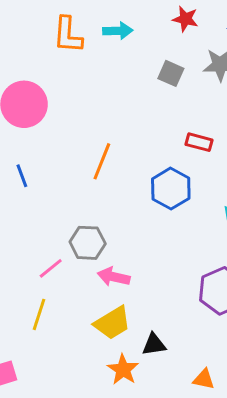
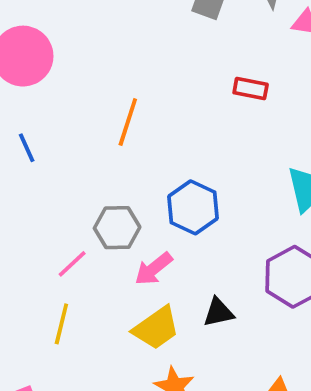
blue hexagon: (171, 189) -> (193, 207), moved
pink arrow: (114, 277) -> (154, 269), turned -48
black triangle: (154, 344) -> (218, 312), moved

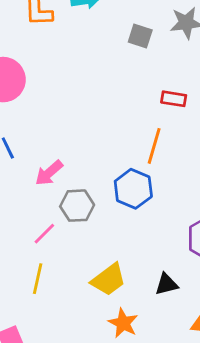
orange line: (128, 122) -> (154, 146), moved
pink arrow: (154, 269) -> (49, 173), moved
black triangle: (218, 312) -> (166, 284), moved

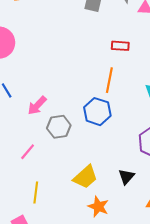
pink line: (44, 234) -> (28, 152), moved
yellow line: (38, 279) -> (36, 193), moved
black triangle: (166, 284) -> (126, 177), turned -30

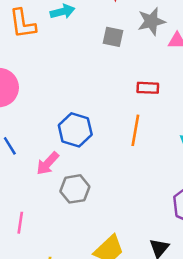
blue hexagon: (97, 112) -> (75, 130), moved
pink line: (28, 152) -> (20, 223), moved, turned -30

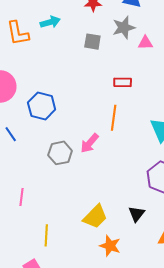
blue hexagon: (75, 130) -> (42, 106), moved
pink arrow: (48, 163) -> (90, 143), moved
gray hexagon: (75, 189) -> (60, 153), moved

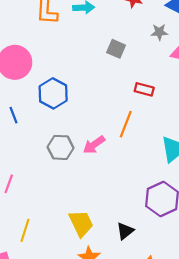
gray star: (124, 28) -> (159, 32), size x0.7
gray square: (92, 42) -> (116, 49), moved
yellow trapezoid: (95, 217) -> (81, 223), turned -84

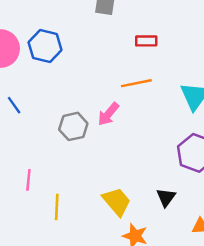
blue hexagon: (53, 93) -> (45, 46), moved
orange line: (126, 124) -> (136, 83), turned 72
yellow line: (25, 230) -> (57, 207), moved

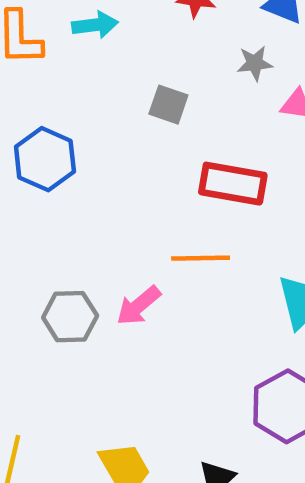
red rectangle: (146, 41) -> (233, 184), size x1.6

